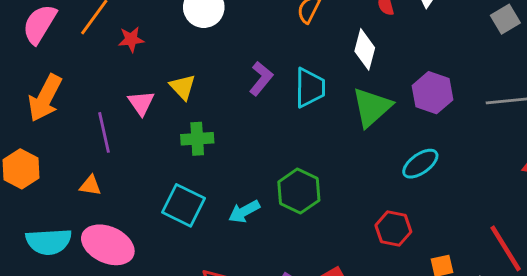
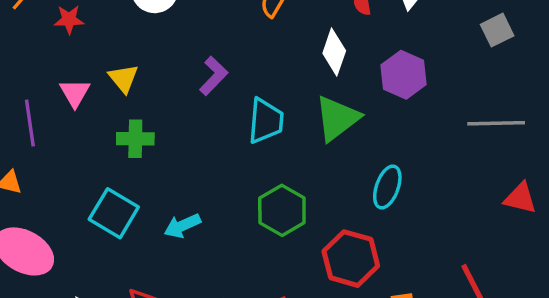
cyan trapezoid: (310, 88) -> (266, 121), moved
purple hexagon: (433, 93) -> (404, 75), moved
cyan ellipse: (420, 164) -> (387, 187), turned -39
green hexagon: (299, 191) -> (282, 210), moved
red hexagon: (393, 229) -> (351, 259), size x1.4

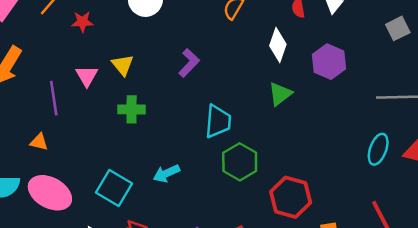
green triangle: (337, 118) -> (280, 94), size x0.7
cyan trapezoid: (266, 121) -> (218, 121), moved
cyan ellipse: (387, 187) -> (378, 149), moved
cyan square: (114, 213) -> (114, 188), moved

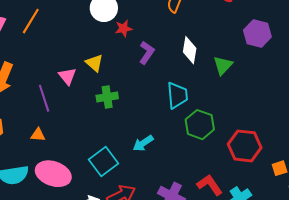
red star: (82, 22) -> (124, 28), moved
white diamond: (278, 45) -> (190, 50), moved
cyan square: (114, 188) -> (103, 162), turned 32

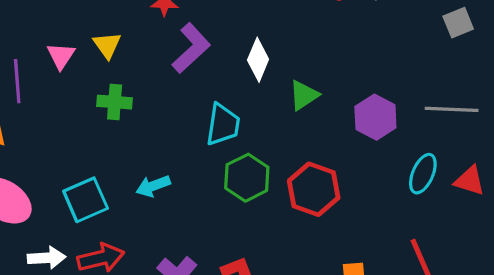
purple hexagon: (257, 34) -> (375, 117), moved
purple L-shape: (147, 53) -> (191, 48), size x1.4
red hexagon: (245, 146) -> (314, 189), moved

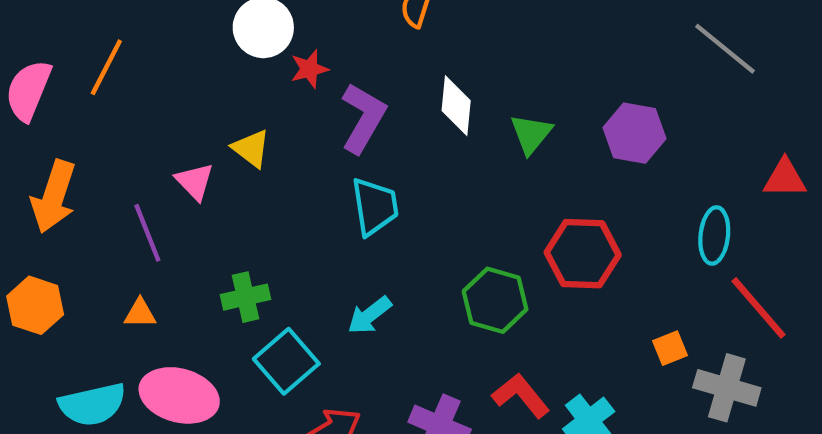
green cross: (115, 102) -> (245, 297), moved
gray line: (452, 109) -> (725, 49), moved, turned 54
cyan trapezoid: (223, 125) -> (375, 206), moved
cyan ellipse: (423, 174) -> (714, 235), moved
green hexagon: (247, 178) -> (495, 300), moved

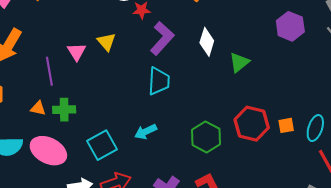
purple hexagon: (635, 133) -> (290, 26), moved
green cross: (245, 297) -> (64, 110), moved
orange square: (670, 348) -> (286, 125), moved

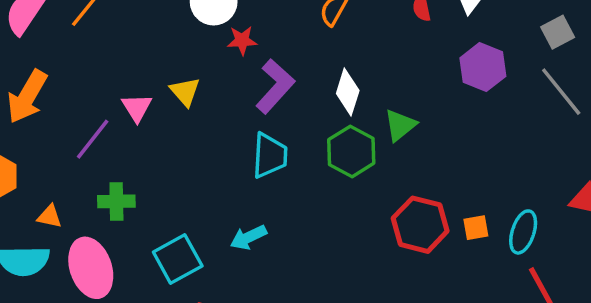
purple line: (49, 71) -> (93, 139), turned 48
orange triangle: (38, 108) -> (50, 216), moved
green hexagon: (206, 137) -> (351, 151), moved
pink ellipse: (48, 151) -> (91, 268), turned 44

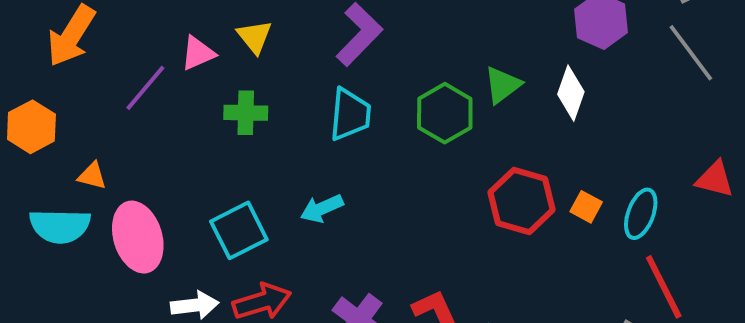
white diamond: (348, 92) -> (571, 93), moved
pink triangle: (137, 108) -> (198, 53), turned 36
green cross: (116, 201) -> (246, 113), moved
orange square: (476, 228) -> (586, 207), turned 36

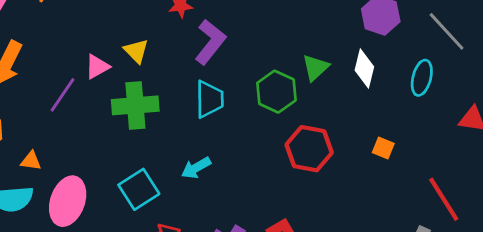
green cross: (246, 113) -> (135, 105), size x1.5
red hexagon: (522, 201) -> (309, 149), moved
cyan ellipse: (641, 214) -> (422, 78), moved
pink ellipse: (138, 237) -> (68, 201), turned 42

